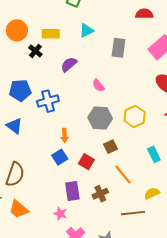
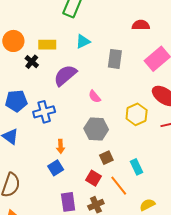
purple semicircle: (69, 64) -> (65, 75), size x1.4
yellow hexagon: (135, 116) -> (137, 114), moved
cyan rectangle: (154, 154) -> (136, 167), moved
red square: (86, 162) -> (94, 178), moved

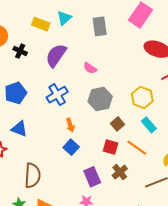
yellow rectangle: (47, 45) -> (41, 24), moved, turned 36
blue cross: (44, 112) -> (57, 95), moved
yellow hexagon: (137, 114) -> (142, 97), moved

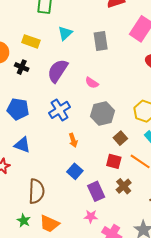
yellow rectangle: (41, 24) -> (31, 41), moved
blue pentagon: (16, 93) -> (18, 109), turned 30
blue square: (71, 147) -> (75, 171), moved

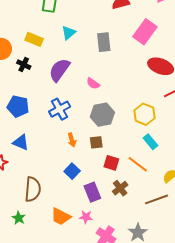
brown square: (120, 138) -> (96, 142), moved, turned 32
orange trapezoid: (49, 224) -> (61, 217), moved

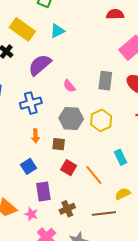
yellow rectangle: (34, 39) -> (22, 29), size x1.4
gray rectangle: (104, 42) -> (105, 81), moved
yellow hexagon: (145, 114) -> (101, 120), moved
cyan rectangle: (150, 142) -> (120, 157), moved
brown cross: (120, 188) -> (67, 209), moved

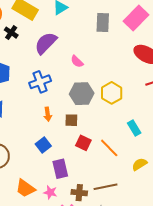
gray rectangle: (105, 81) -> (103, 23), moved
brown cross: (67, 209) -> (79, 193), moved, turned 35
brown line: (104, 214) -> (106, 187), moved

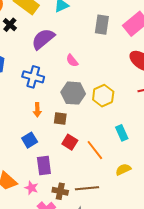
blue cross: (40, 82) -> (33, 77), turned 30

